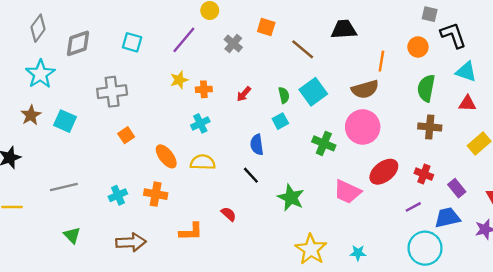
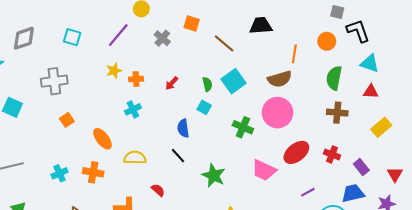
cyan square: (280, 121) -> (204, 107), turned -32
yellow semicircle: (203, 162) -> (135, 158), moved
purple line: (413, 207) -> (308, 192), moved

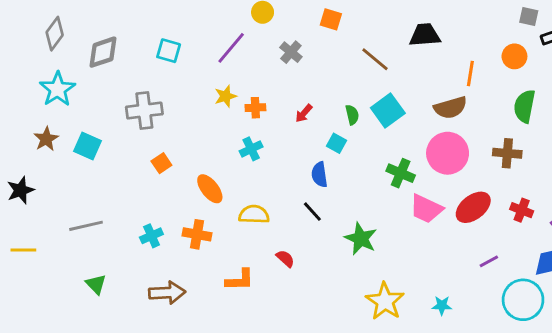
orange square: (192, 23) -> (331, 19), moved
cyan square: (204, 107) -> (337, 143), moved
brown cross: (337, 113) -> (507, 153), moved
pink trapezoid: (264, 170) -> (426, 209), moved

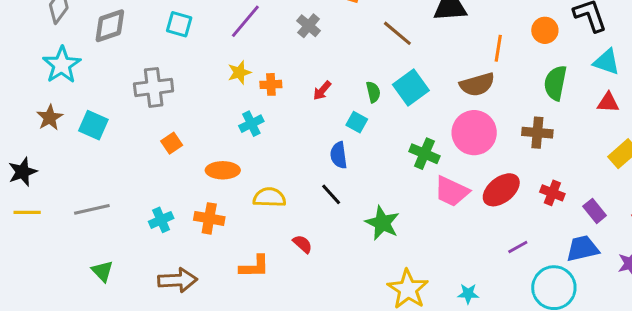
cyan cross: (251, 149) -> (251, 124), moved
orange ellipse: (210, 189) -> (223, 170), turned -52
yellow line: (23, 250) -> (27, 212), moved

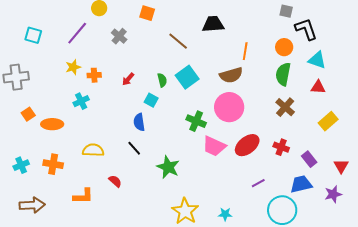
orange circle: (545, 30) -> (284, 47), moved
brown cross: (537, 133) -> (285, 107), moved, turned 36
orange ellipse: (223, 170) -> (52, 124), moved

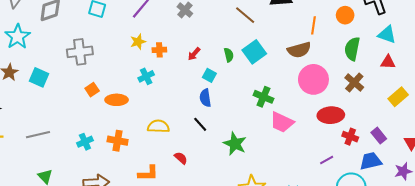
orange circle: (284, 47) -> (345, 15), moved
cyan square: (151, 100) -> (209, 75), moved
pink circle: (229, 107) -> (313, 79), moved
red ellipse: (247, 145) -> (331, 115), moved, turned 35
red cross: (281, 147) -> (350, 137), moved

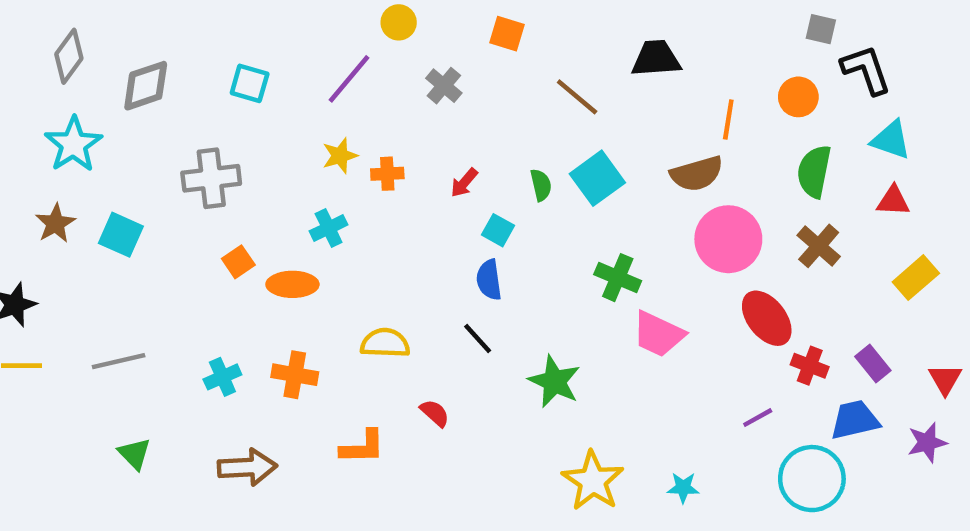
cyan cross: (146, 76) -> (329, 228), moved
red ellipse: (331, 115) -> (767, 318), turned 55

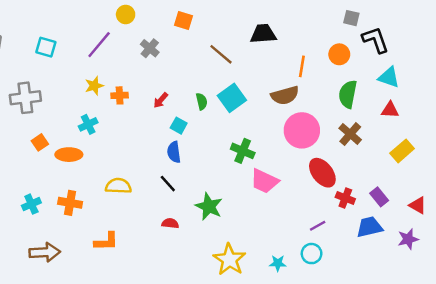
red triangle: (945, 379) -> (418, 205), turned -30
red semicircle: (435, 413) -> (170, 223), moved, turned -35
cyan circle: (812, 479) -> (312, 254), moved, size x0.6

